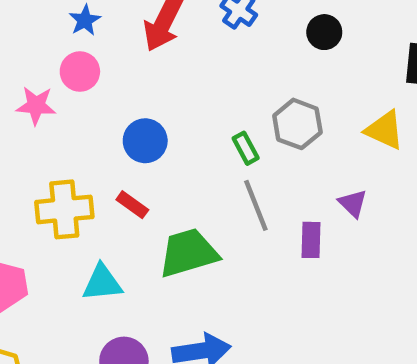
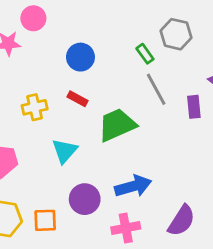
yellow cross: (64, 209) -> (35, 107), size x0.7
cyan triangle: (102, 283) -> (65, 151), turned -36

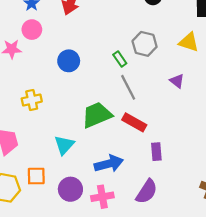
red rectangle: (77, 99) -> (134, 122), moved, size x1.5
purple rectangle: (194, 107) -> (156, 152), moved
cyan triangle: (65, 151) -> (64, 145), moved
purple circle: (85, 199) -> (70, 189), moved
orange square: (45, 220) -> (36, 176), moved

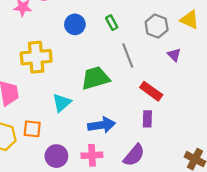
gray hexagon: (145, 44) -> (157, 26), moved
green rectangle: (120, 59) -> (112, 23), moved
yellow cross: (32, 100) -> (36, 57), size x1.6
red rectangle: (134, 122) -> (151, 91), moved
purple circle: (70, 189) -> (56, 156), moved

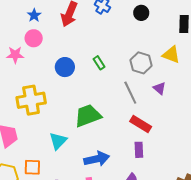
gray line: (128, 55) -> (130, 93), moved

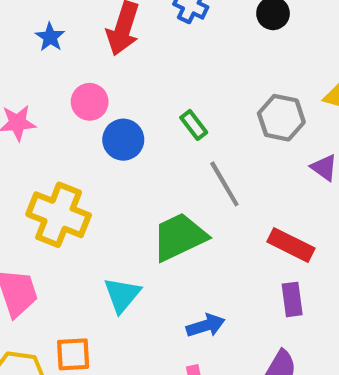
pink circle: (34, 38) -> (90, 102), moved
gray line: (130, 93) -> (224, 184), moved
yellow cross: (31, 100) -> (59, 215), turned 36
blue arrow: (97, 159) -> (206, 326), size x0.7

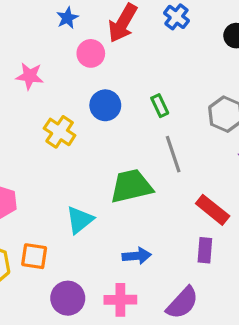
pink circle: (90, 102) -> (91, 53), moved
yellow cross: (59, 215) -> (60, 132), moved, size x0.7

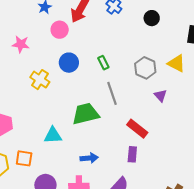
cyan triangle: (80, 220) -> (53, 135), turned 36

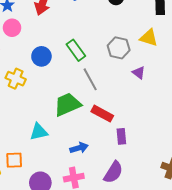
pink circle: (60, 30) -> (12, 28), moved
green rectangle: (103, 63) -> (76, 50), size x1.5
red rectangle: (137, 129) -> (102, 114), moved

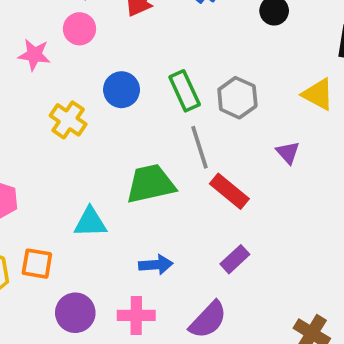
gray hexagon: (119, 48) -> (237, 98), moved
red rectangle: (102, 114) -> (229, 191), moved
purple rectangle: (121, 136) -> (235, 259), turned 42

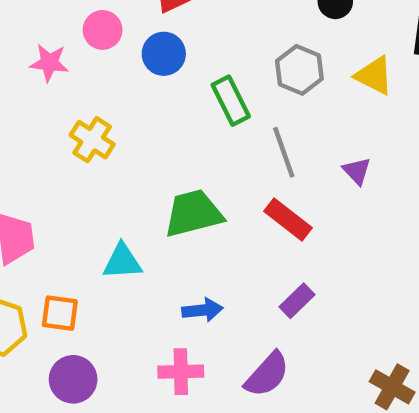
blue circle: (122, 90) -> (164, 54), moved
yellow triangle: (318, 94) -> (374, 76), moved
gray hexagon: (237, 98) -> (299, 70), moved
gray line: (199, 147) -> (284, 152), moved
purple circle: (75, 313) -> (73, 379), moved

